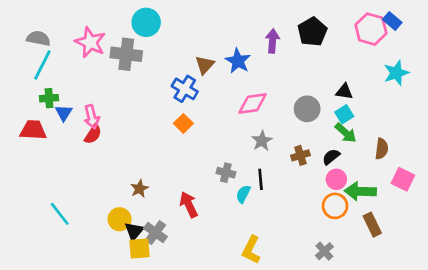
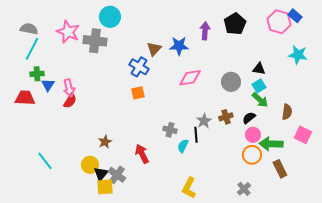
blue star: (238, 61) -> (179, 46), turned -30
cyan star: (396, 73) -> (298, 55), turned 30
orange square: (183, 123) -> (138, 93), turned 32
gray star: (262, 141) -> (204, 121), moved

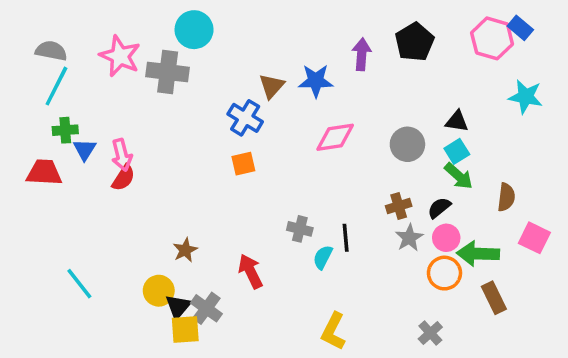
gray star: (204, 121) -> (409, 238), moved

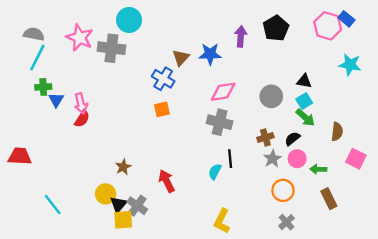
red trapezoid: (44, 173) -> (20, 156), moved
gray cross: (300, 229) -> (220, 122), moved, size x1.5
green arrow: (478, 254) -> (318, 169), size x0.6
orange circle: (444, 273) -> (283, 190), moved
cyan line: (79, 284) -> (53, 204), moved

